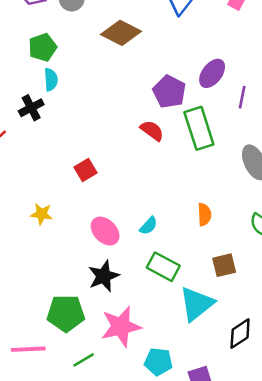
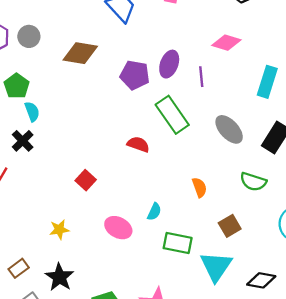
purple pentagon: (169, 92) -> (135, 75), moved
red semicircle: (152, 131) -> (138, 144), moved
black star: (104, 276) -> (60, 277), moved
black diamond: (240, 333) -> (261, 280), turned 60

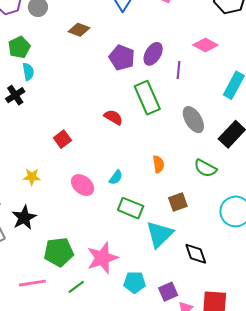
brown diamond: (80, 53) -> (79, 30), size x0.7
black diamond: (261, 280) -> (196, 254), turned 50

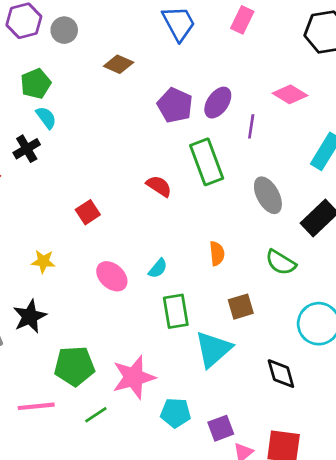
cyan semicircle: (28, 72) -> (46, 118), turned -30
green rectangle: (131, 208) -> (176, 311), turned 55
black diamond: (196, 254) -> (281, 374), moved

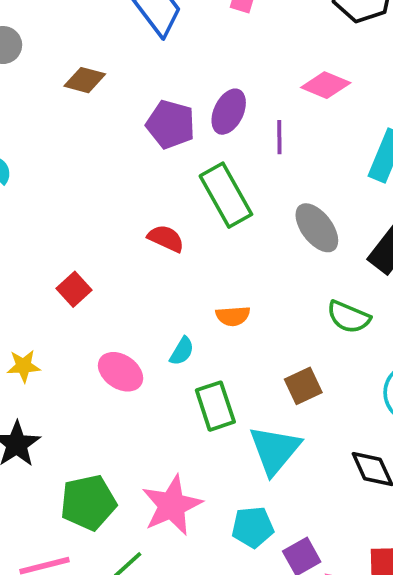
orange semicircle: (217, 253) -> (233, 316), moved, turned 100
cyan pentagon: (176, 413) -> (253, 527), moved

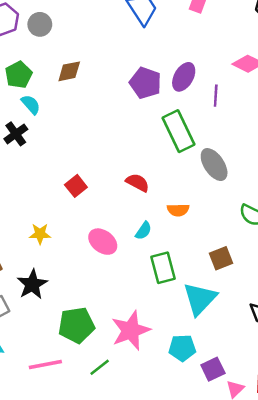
brown diamond: (85, 80) -> (69, 71), moved, turned -30
gray ellipse: (317, 228) -> (214, 165), moved
red semicircle: (166, 238) -> (138, 183), moved

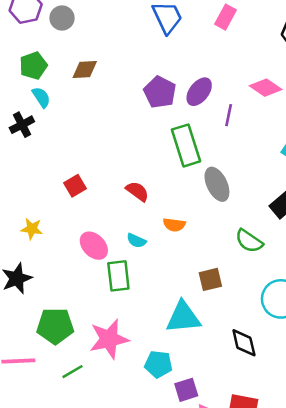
cyan semicircle: (143, 231) -> (136, 241), turned 72
green rectangle: (163, 268) -> (118, 276), moved
cyan triangle: (200, 299) -> (183, 317), turned 33

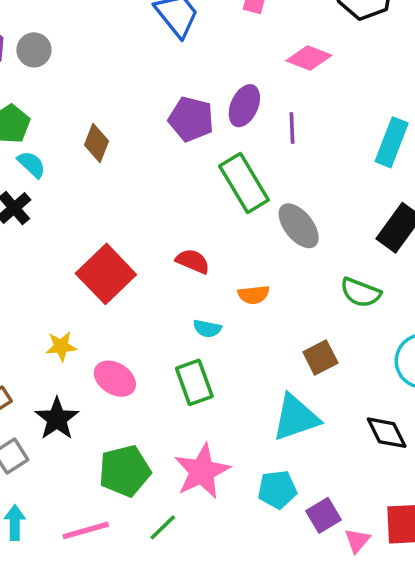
brown diamond: (85, 70) -> (96, 143), moved, turned -52
pink diamond: (266, 88) -> (309, 58), moved
red square: (75, 186) -> (106, 274), size x1.8
pink ellipse: (94, 246) -> (115, 379), moved

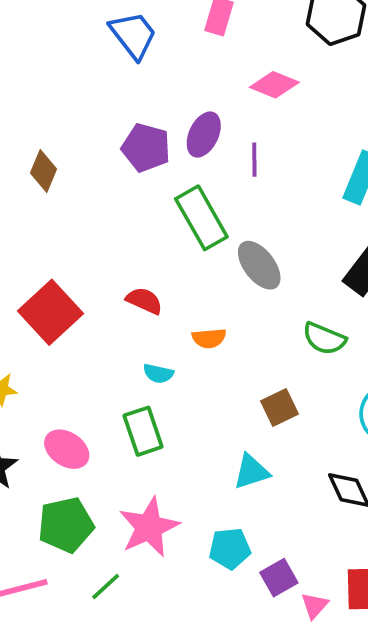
pink ellipse: (115, 379) -> (67, 449), moved
cyan triangle: (296, 418) -> (251, 472), size x0.7

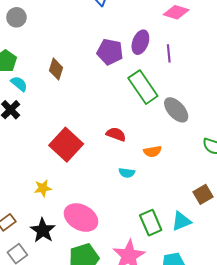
brown square: (279, 407) -> (203, 194), moved
green rectangle: (143, 431) -> (151, 223), moved
pink ellipse: (67, 449) -> (81, 218), size x1.4

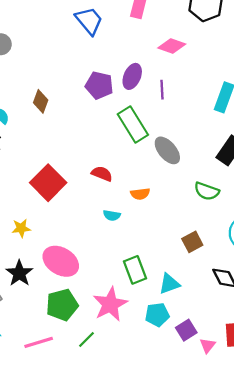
cyan triangle: (181, 221) -> (169, 284), moved

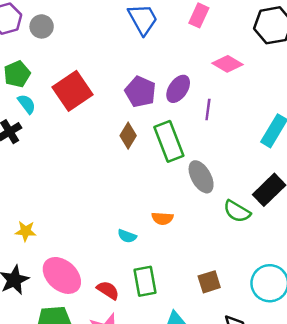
brown diamond: (41, 101) -> (128, 136), moved
red semicircle: (102, 174) -> (108, 290), moved
red square: (48, 183) -> (73, 91), moved
green semicircle: (207, 191) -> (237, 211), moved
green rectangle: (135, 270) -> (145, 281), moved

